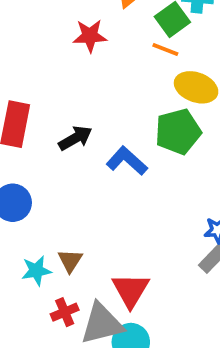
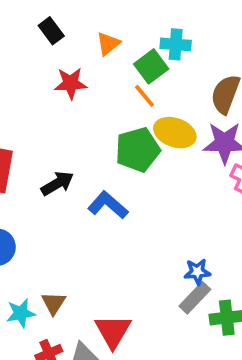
orange line: (165, 49) -> (145, 96), turned 30
green pentagon: (178, 132) -> (138, 150), moved

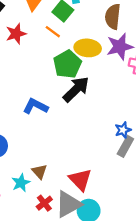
orange line: (145, 96) -> (53, 32), moved
black arrow: (57, 183) -> (76, 89), moved, size x1.4
blue L-shape: (108, 205) -> (35, 106), moved

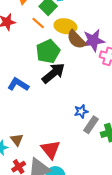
brown semicircle: (113, 17) -> (76, 40), moved, turned -55
yellow ellipse: (88, 48) -> (65, 26), moved
blue star: (123, 130) -> (81, 111), moved

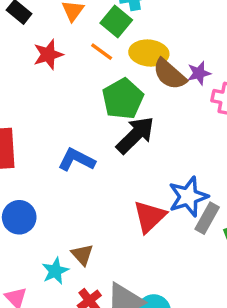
purple star: (93, 40) -> (199, 73), size x0.6
blue star: (81, 111) -> (188, 197), size x1.6
red triangle: (51, 149) -> (150, 216), moved, turned 30

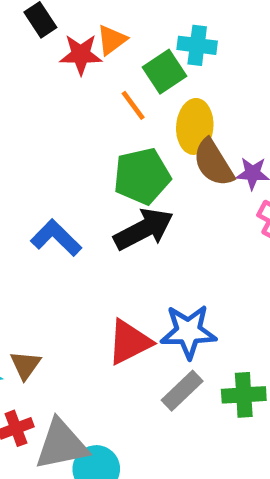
yellow ellipse: (149, 53) -> (195, 126), turned 72
red star: (48, 54) -> (81, 55), moved
gray rectangle: (207, 218) -> (182, 391), moved

